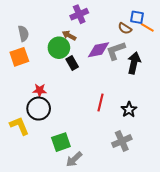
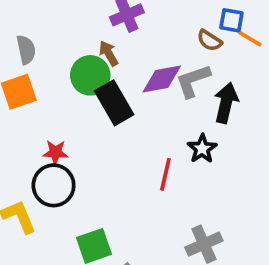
brown arrow: (69, 36) -> (109, 53), turned 32
black rectangle: (72, 63) -> (114, 103), size x1.6
black star: (129, 110) -> (202, 149), moved

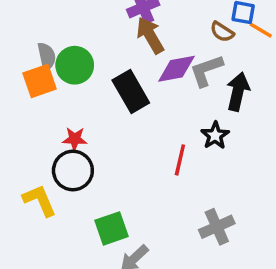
gray semicircle: (26, 50) -> (47, 56), moved
brown arrow: (109, 53) -> (150, 35), moved, size x1.5
green circle: (90, 75) -> (75, 65), moved

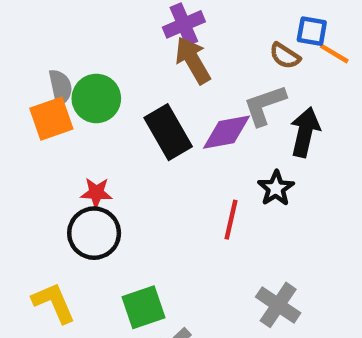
purple diamond: (176, 69) -> (226, 132), moved
yellow L-shape: (40, 200) -> (54, 303), moved
gray cross: (217, 227) -> (278, 305), turned -32

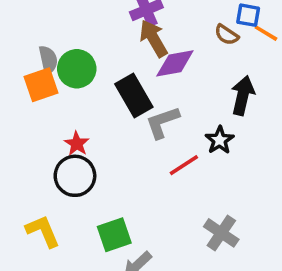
gray L-shape: (265, 105) -> (162, 122), moved
purple diamond: (226, 132) -> (175, 63), moved
red star: (96, 193) -> (77, 144), turned 30
red line: (231, 220) -> (184, 165), turned 44

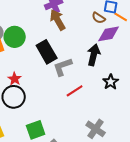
purple diamond: (175, 63) -> (109, 34), moved
black arrow: (243, 96) -> (94, 55), moved
black star: (220, 140) -> (111, 82), moved

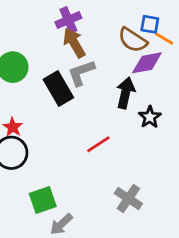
brown semicircle: (99, 18) -> (133, 40), size x1.5
gray L-shape: (63, 67) -> (81, 73), moved
black star: (111, 82) -> (150, 117), moved

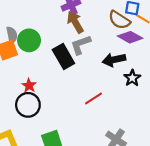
purple diamond: (147, 63) -> (130, 37), turned 40
black arrow: (126, 93) -> (114, 60), turned -115

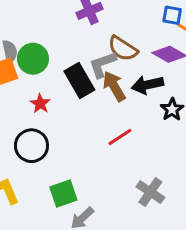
brown semicircle: (119, 20) -> (123, 49), moved
brown arrow: (75, 22) -> (114, 86), moved
red star: (29, 86) -> (40, 104), moved

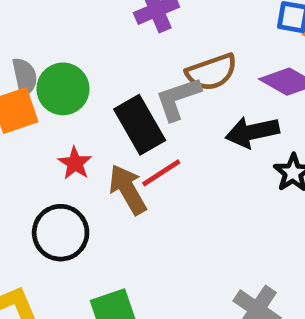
brown semicircle: (123, 49) -> (212, 72), turned -52
brown arrow: (114, 86) -> (128, 190), moved
red line: (120, 137) -> (161, 173), moved

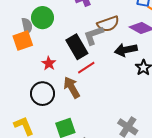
green circle: (63, 89) -> (43, 18), moved
brown arrow: (128, 190) -> (72, 87), moved

